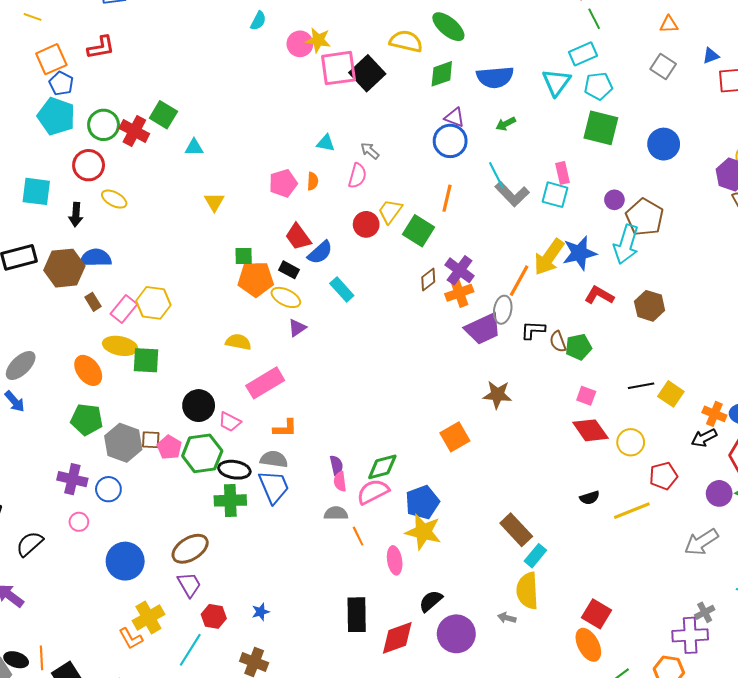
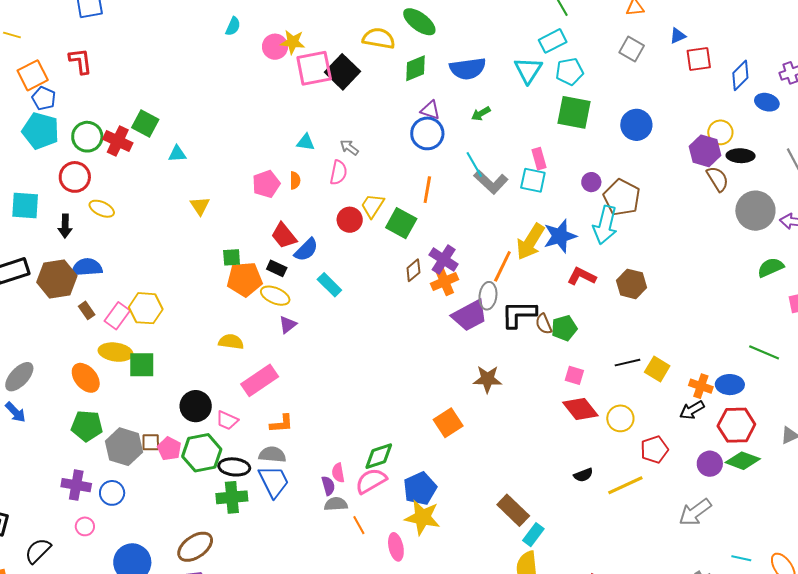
red L-shape: (101, 47) -> (81, 61), turned -84
black L-shape: (533, 330) -> (519, 314), size x1.5
purple semicircle: (336, 465) -> (328, 486), moved

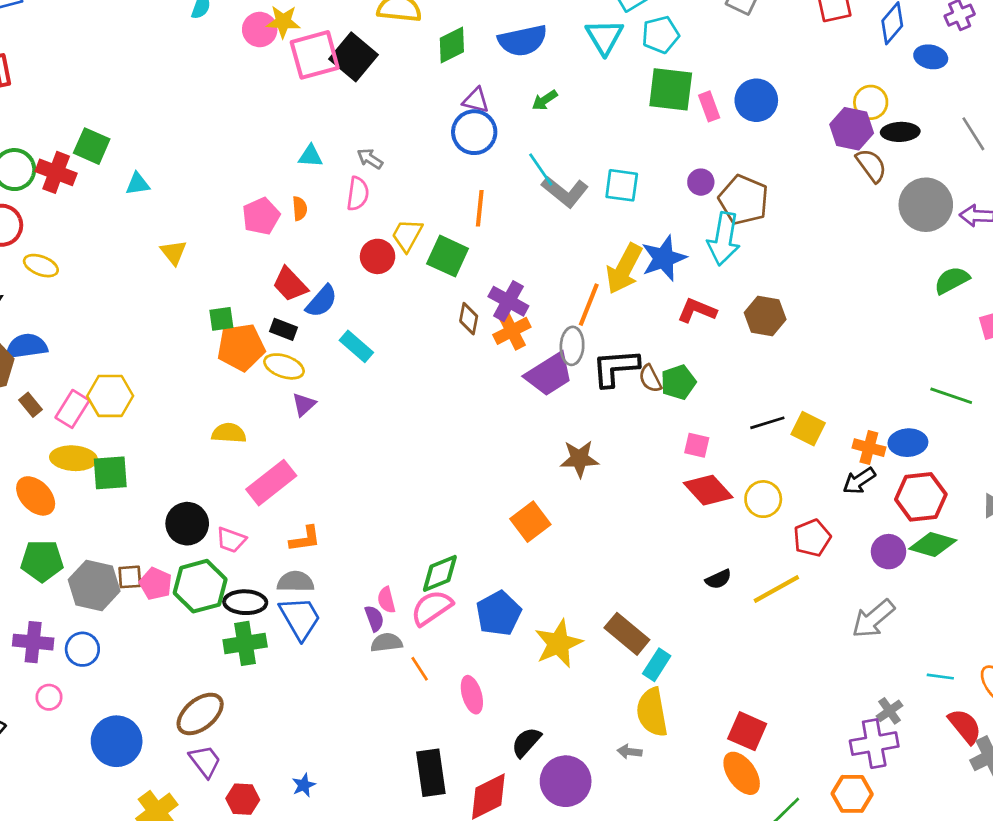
pink rectangle: (539, 159) -> (709, 106), moved
brown diamond: (413, 270) -> (469, 319), turned -35
yellow star: (422, 517) -> (558, 644), moved, turned -30

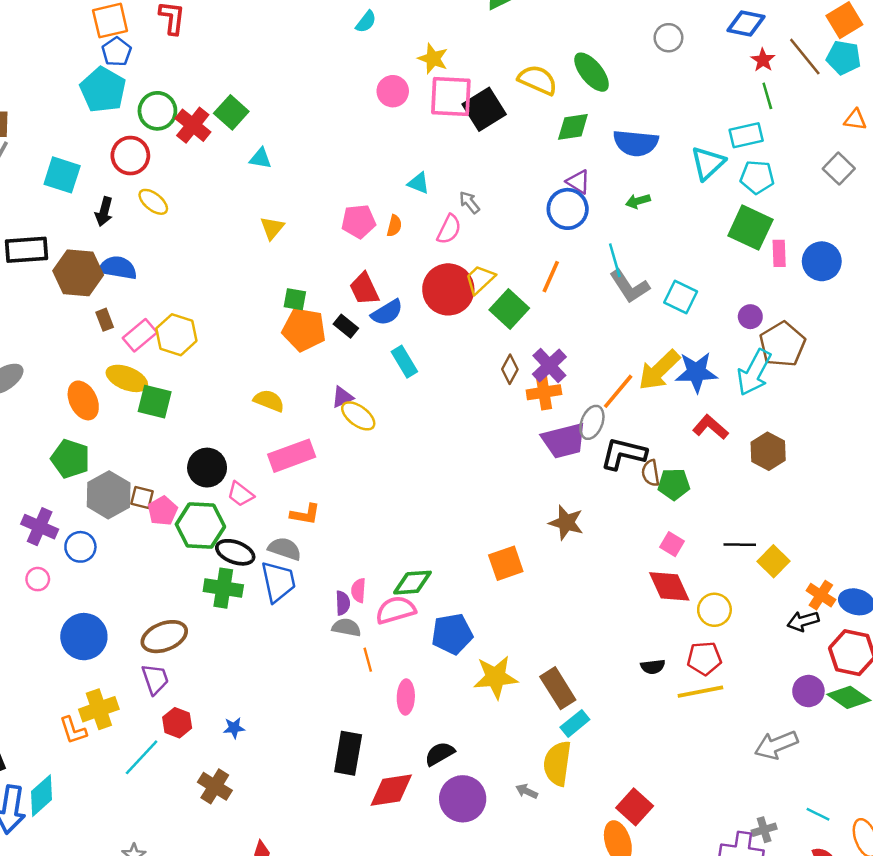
pink circle: (260, 29) -> (393, 91), moved
red circle: (378, 256) -> (448, 289), size x1.6
yellow ellipse: (284, 366) -> (358, 416), moved
red pentagon: (812, 538) -> (704, 658), moved

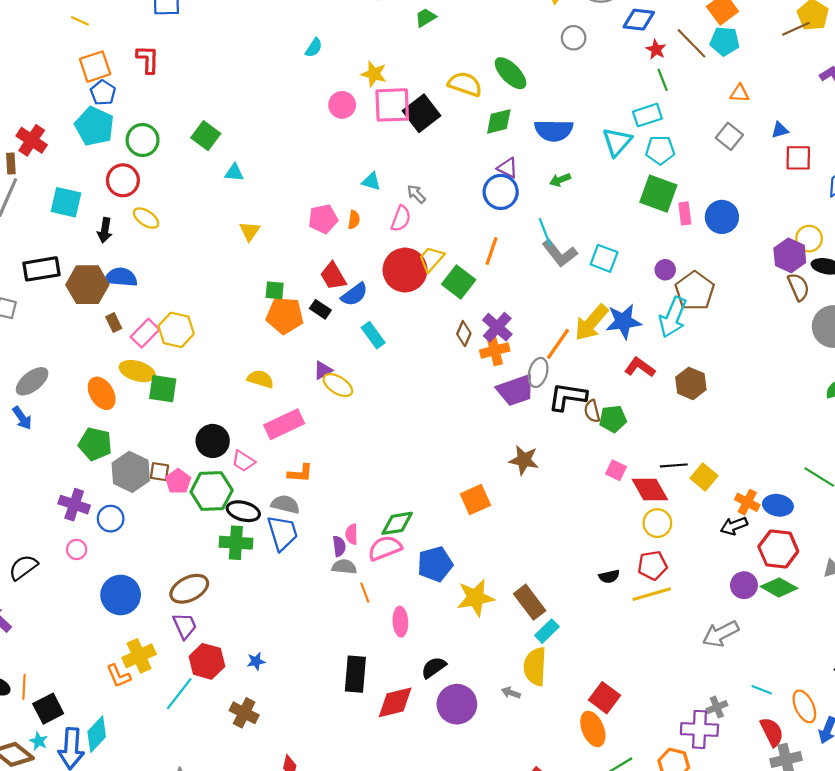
red cross: (193, 125) -> (32, 140), moved
red diamond: (669, 586) -> (650, 490), moved
red hexagon: (177, 723) -> (207, 661), size x1.4

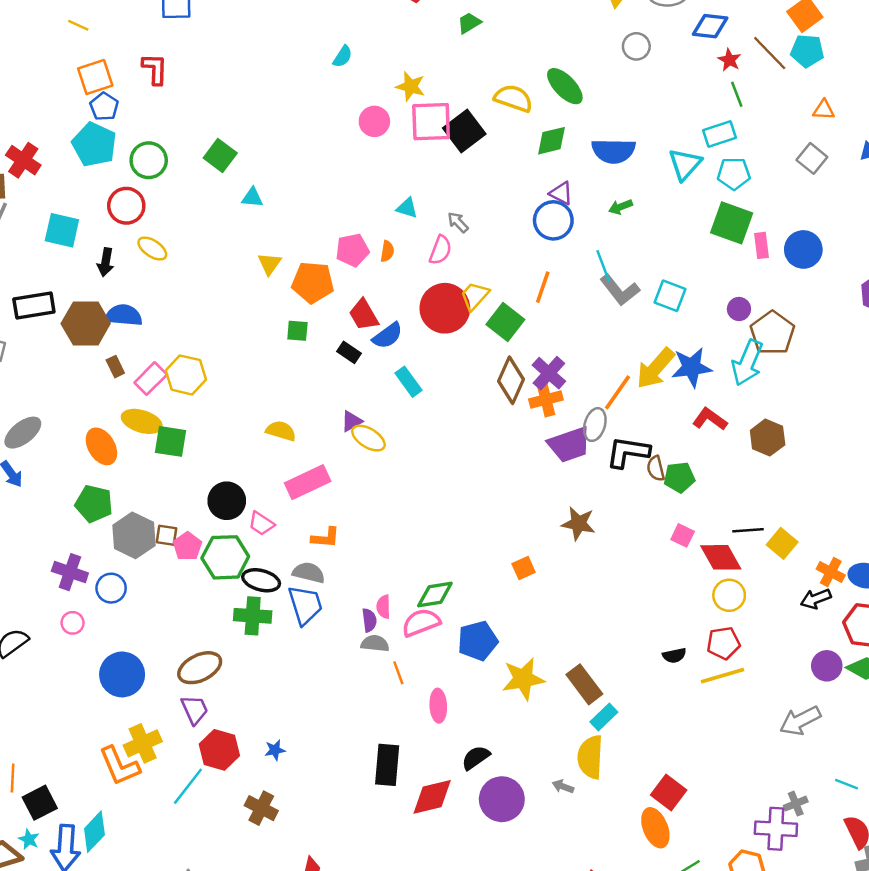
orange pentagon: (285, 316) -> (313, 282), moved
brown diamond: (464, 334) -> (511, 380), size x1.6
orange square: (475, 500) -> (524, 568), size x0.7
orange L-shape: (119, 676) -> (119, 766), size x1.5

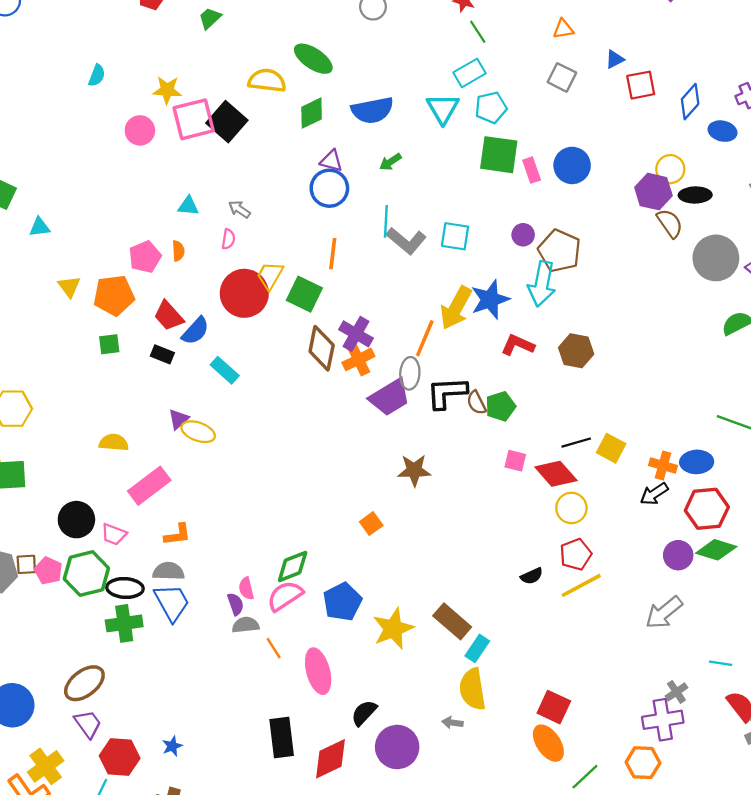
pink semicircle: (440, 250) -> (228, 239), size x0.7
cyan line: (603, 266) -> (386, 221), turned 36
pink ellipse: (438, 706) -> (318, 671), size x1.4

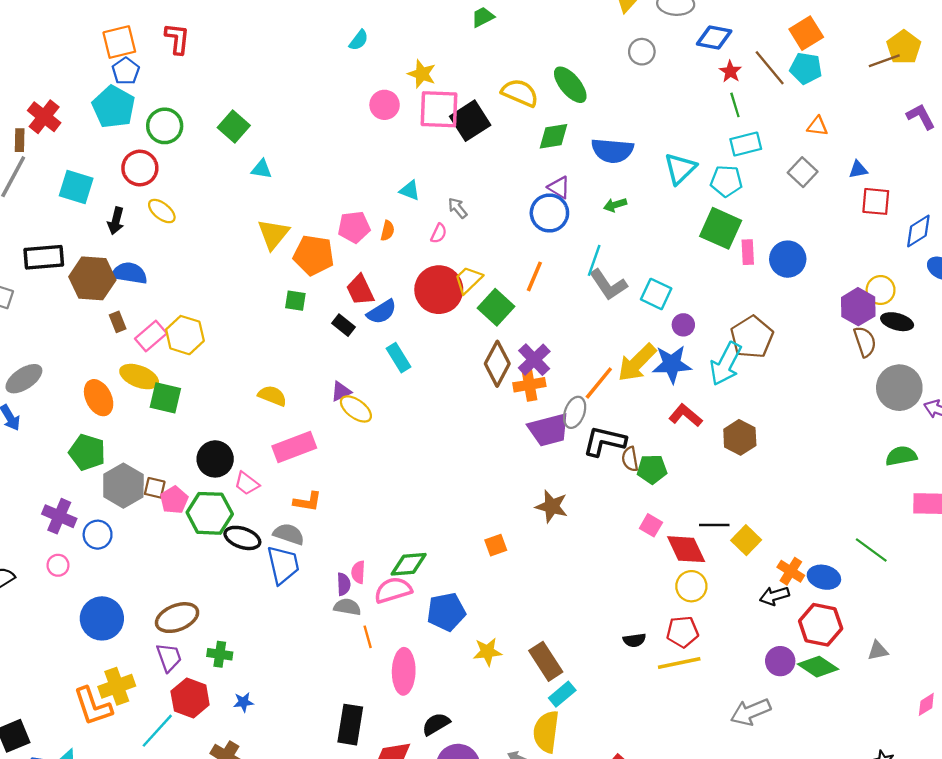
cyan rectangle: (469, 73) -> (746, 144), moved
purple circle: (523, 235) -> (683, 325), moved
yellow triangle: (69, 286) -> (273, 234), size x1.4
green cross: (124, 623) -> (220, 654), moved, size x0.7
yellow star: (393, 629) -> (487, 652), size x0.7

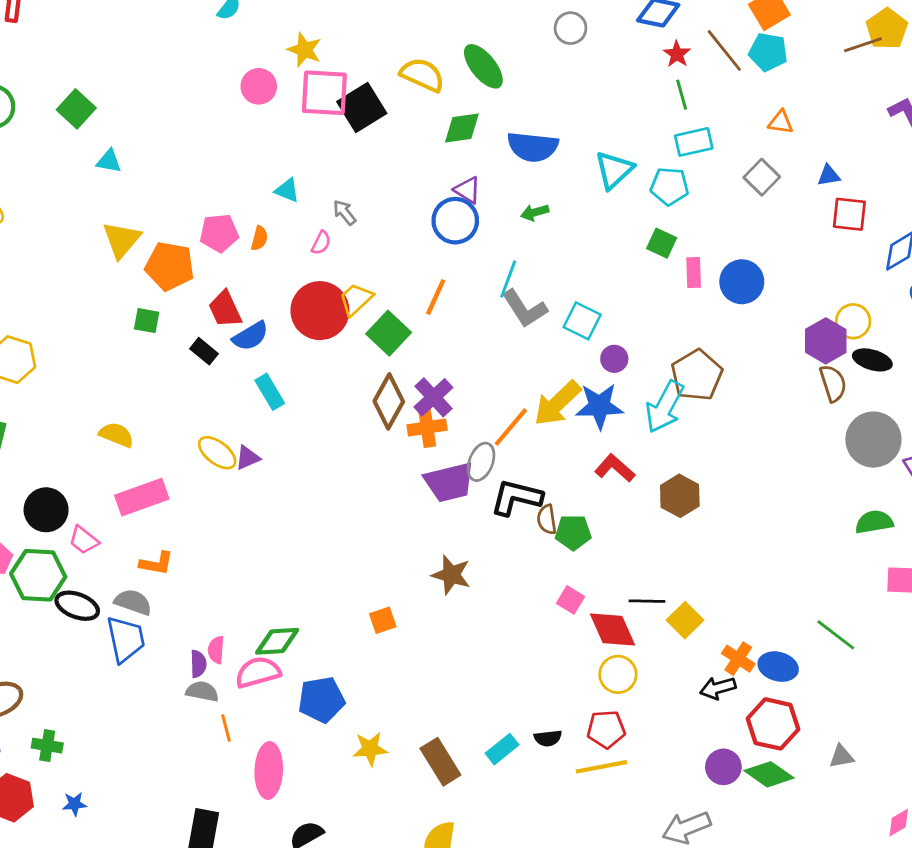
green square: (721, 228) -> (662, 243), size x0.6
purple triangle: (341, 392) -> (248, 458), moved
cyan rectangle: (562, 694) -> (502, 749), moved

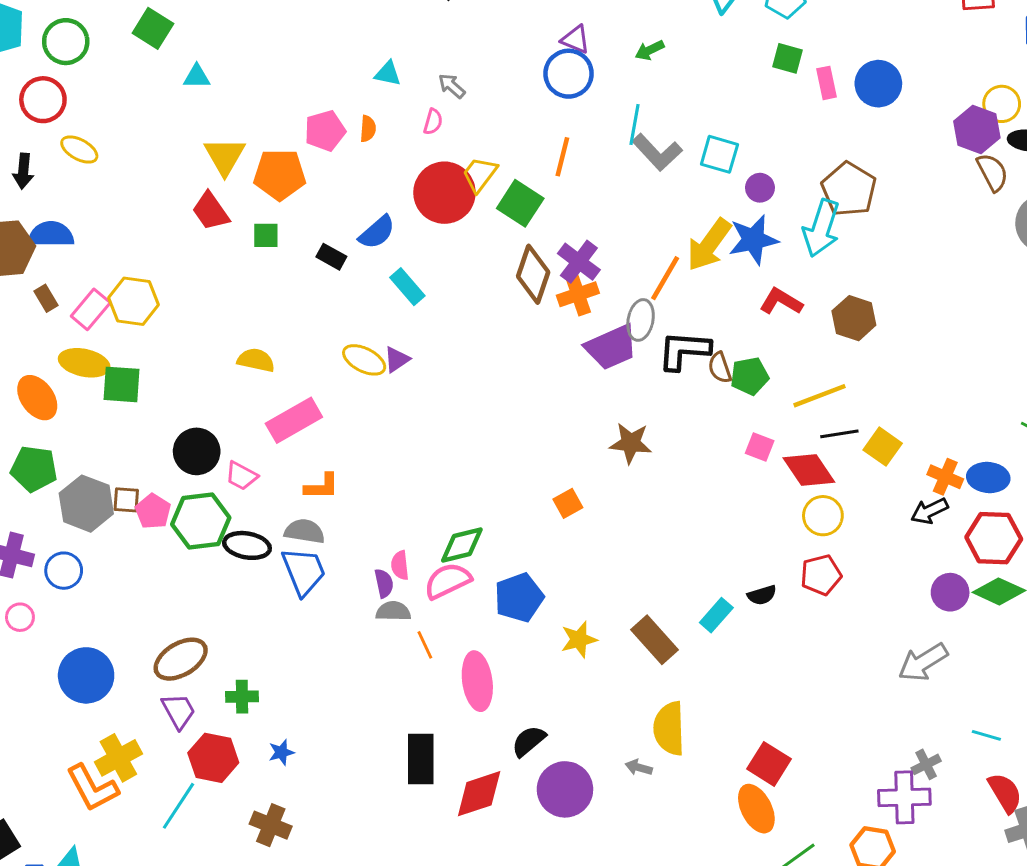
red trapezoid: (225, 309) -> (211, 211), moved
yellow line: (601, 767) -> (820, 396), moved

